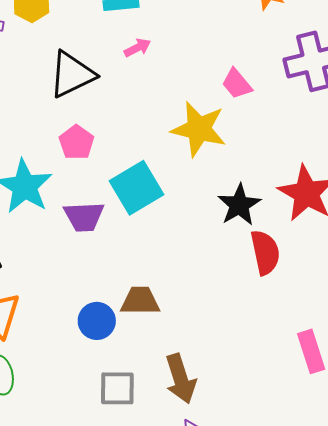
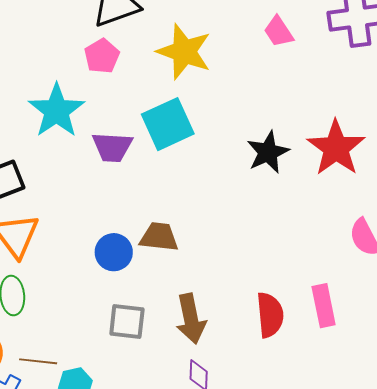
yellow star: (199, 129) -> (184, 52), moved
pink pentagon: (76, 142) -> (102, 56), moved
red semicircle: (265, 252) -> (270, 315), moved

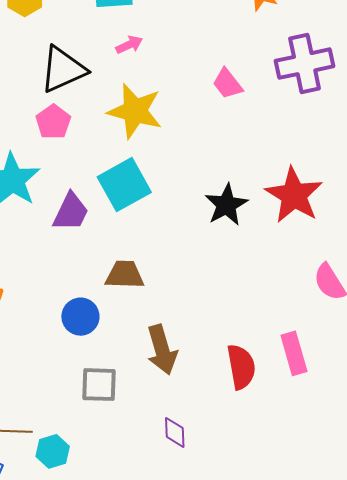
purple trapezoid: (112, 147) -> (71, 212), turned -63
brown trapezoid: (159, 237) -> (125, 275), moved
brown arrow: (191, 319) -> (162, 350), moved

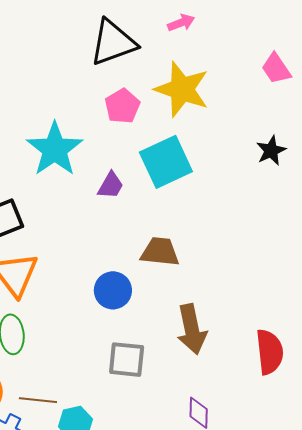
pink pentagon: (53, 122) -> (122, 106), moved
black star: (226, 205) -> (271, 151), moved, size x0.7
purple trapezoid: (71, 212) -> (111, 185), size x0.7

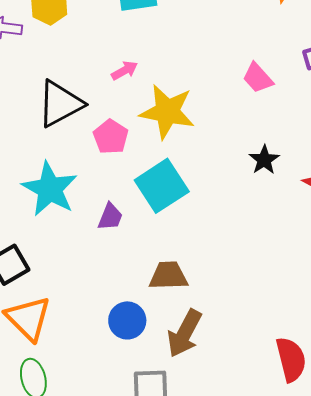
pink arrow: (181, 23) -> (124, 70), moved
black triangle: (113, 43) -> (60, 104), moved
brown arrow: (192, 329) -> (185, 333), moved, turned 48

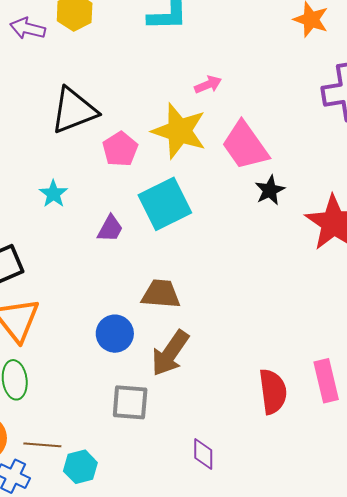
pink arrow: (124, 70) -> (208, 85), moved
pink trapezoid: (258, 78) -> (245, 146), moved, size x1.6
cyan star: (50, 189) -> (53, 194), size x0.5

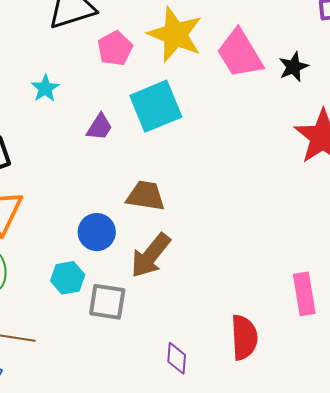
black star: (270, 190) -> (293, 67), moved
red semicircle: (273, 392) -> (244, 337), moved
cyan hexagon: (80, 467) -> (68, 278), moved

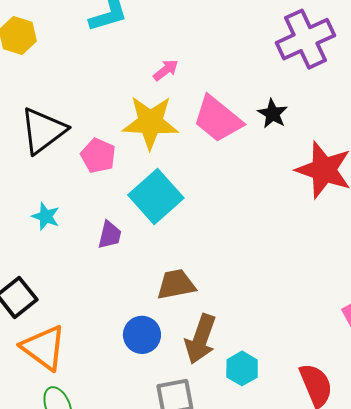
cyan hexagon: (68, 278) -> (242, 368), moved

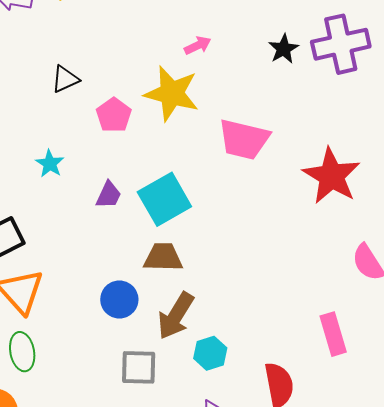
black star: (273, 114) -> (284, 49), moved
pink trapezoid: (218, 119) -> (244, 139), moved, turned -38
black triangle: (43, 131) -> (65, 79), size x0.6
cyan square: (156, 197) -> (164, 199), moved

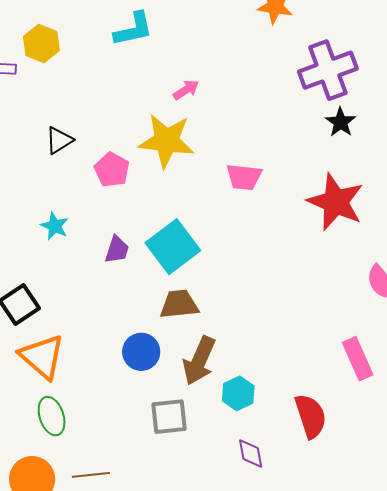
black star: (284, 49) -> (341, 122), moved
pink trapezoid: (244, 139) -> (244, 177), size x0.7

